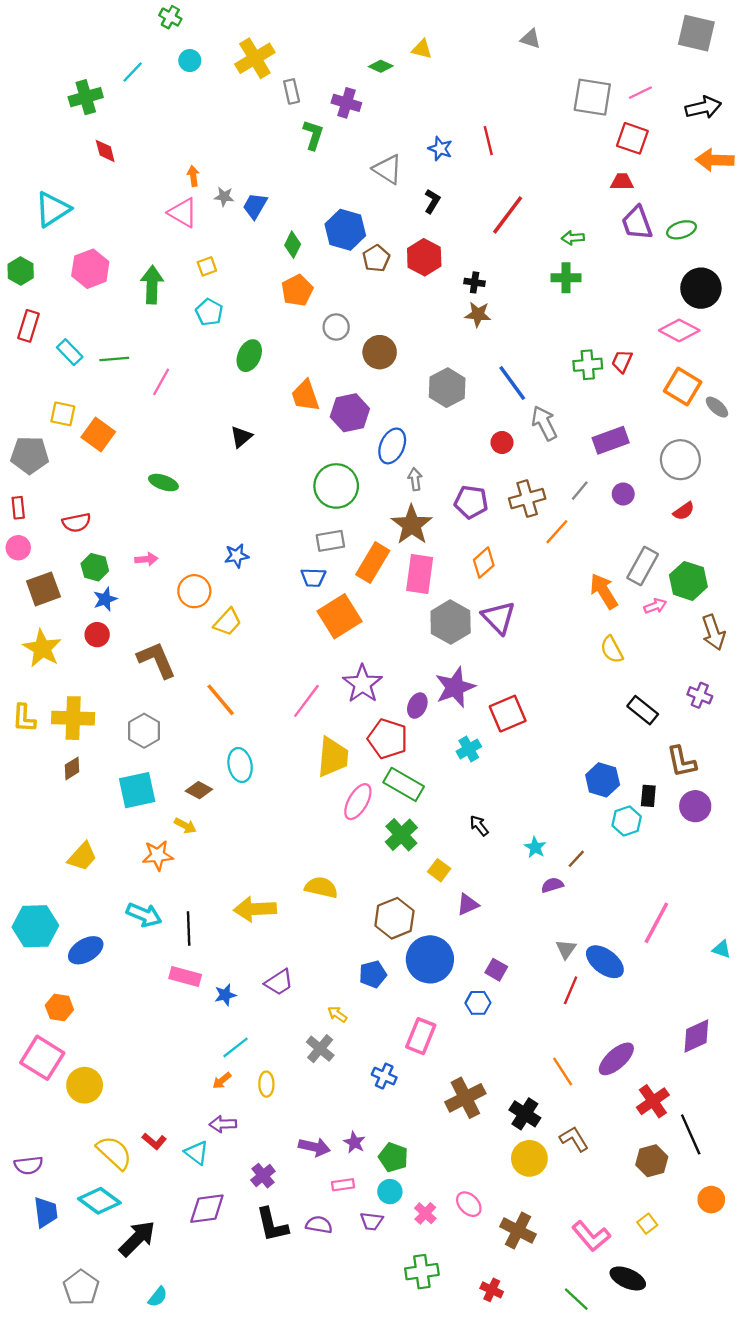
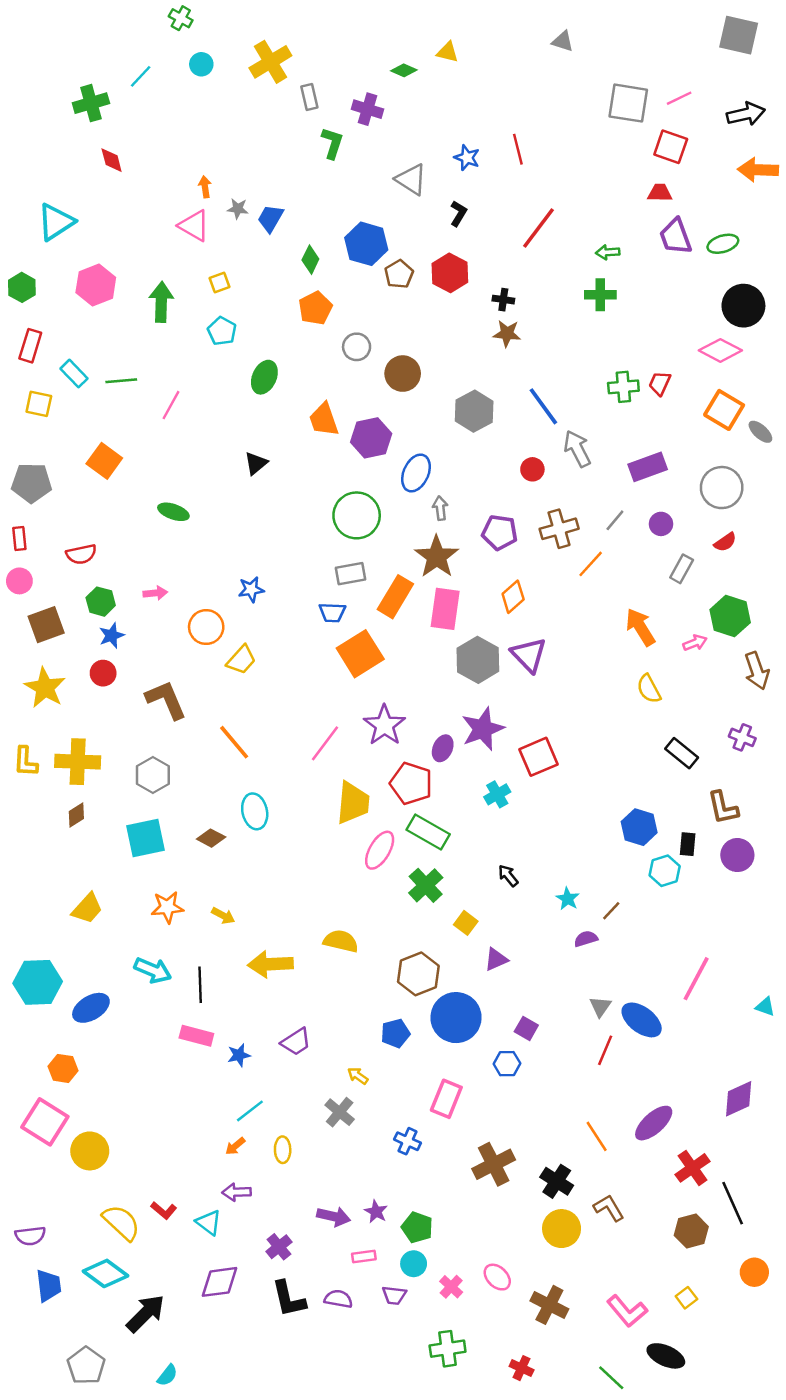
yellow square: (63, 414) -> (39, 404), moved
gray rectangle: (643, 566) -> (682, 569), moved, size x0.7
yellow arrow: (185, 826) -> (223, 916), moved

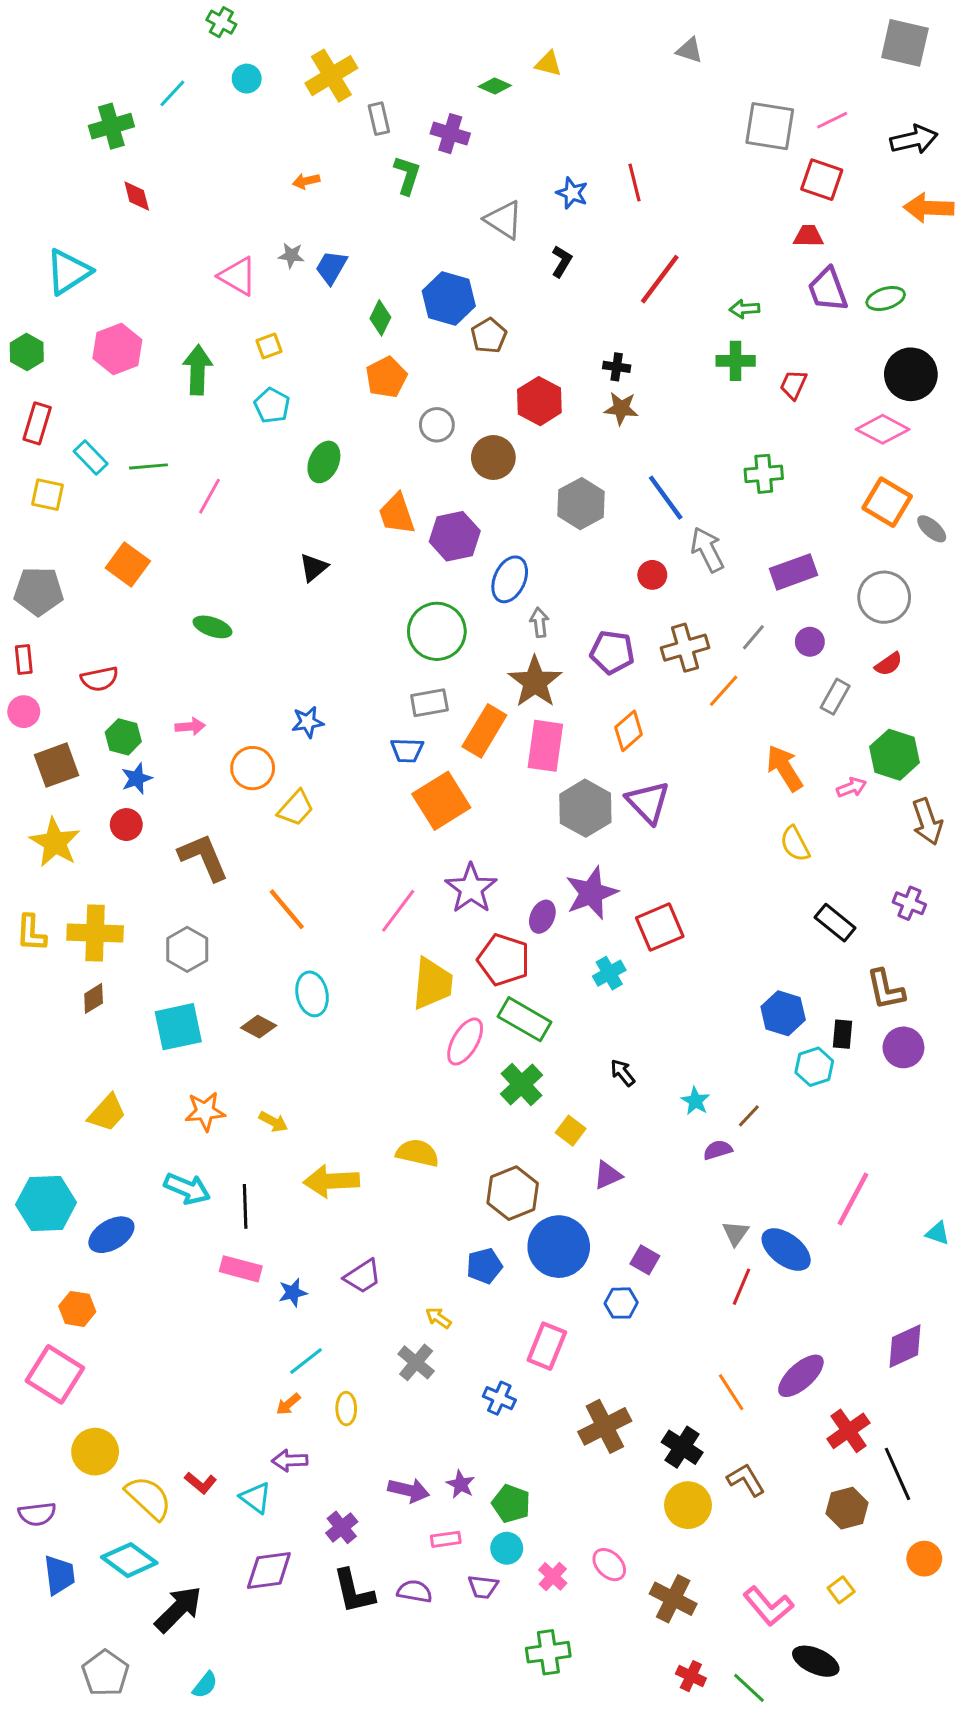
orange arrow: (205, 187) -> (306, 181), moved, turned -95
red hexagon: (450, 273) -> (539, 401), moved
red trapezoid: (660, 383) -> (794, 385), moved
yellow circle: (90, 1151) -> (95, 1452), moved
red cross: (522, 1368) -> (691, 1676), moved

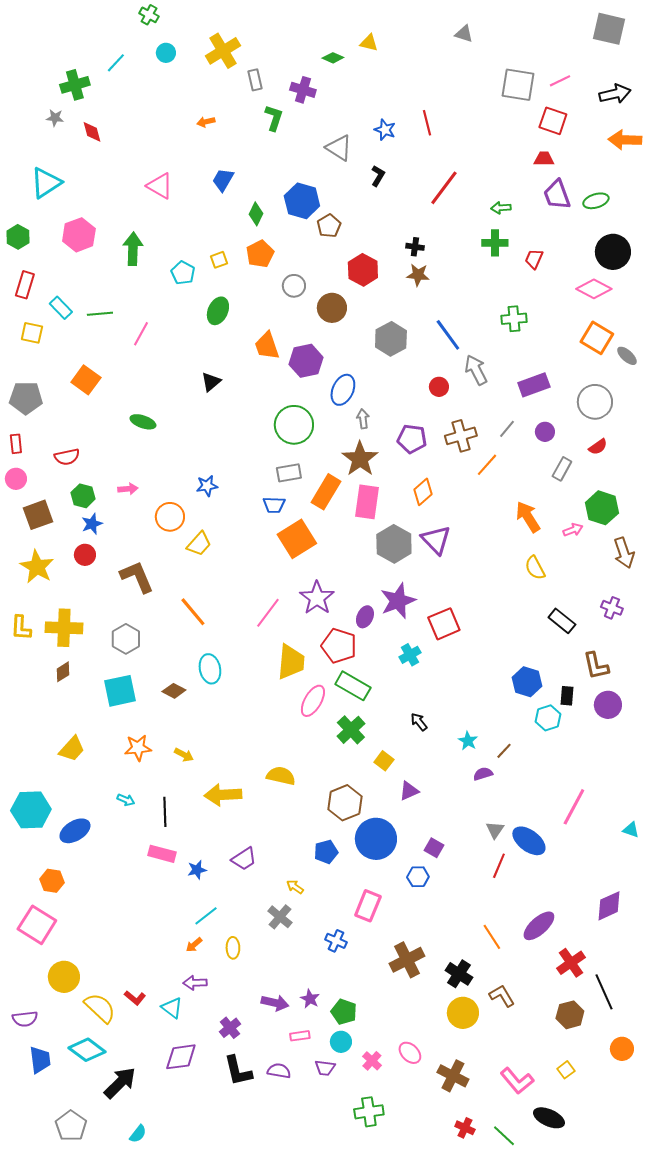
gray star: (291, 255) -> (55, 118), moved
yellow square: (269, 346) -> (219, 260), moved
cyan arrow: (187, 1189) -> (126, 800), size x0.6

